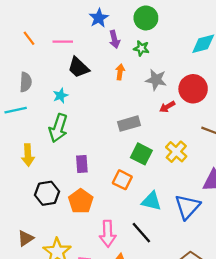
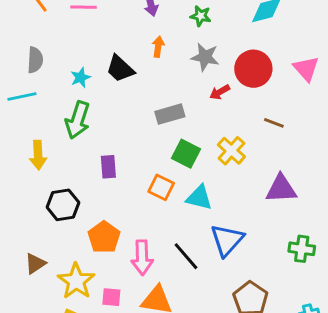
green star: (141, 48) -> (201, 16), moved
black trapezoid: (78, 67) -> (120, 69), moved
orange pentagon: (81, 201) -> (104, 237), moved
cyan triangle: (152, 201) -> (199, 198), moved
blue triangle: (187, 207) -> (227, 240), moved

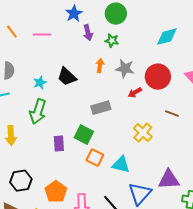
green star: (201, 16) -> (112, 41), moved
orange arrow: (158, 47) -> (100, 66), moved
green square: (186, 154) -> (84, 135), moved
purple triangle: (281, 189) -> (169, 180), moved
black hexagon: (63, 205) -> (21, 181), moved

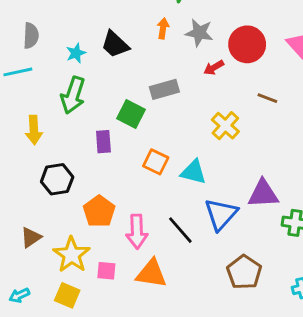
green square: (84, 135) -> (131, 114), moved
black hexagon: (21, 181) -> (57, 179), moved

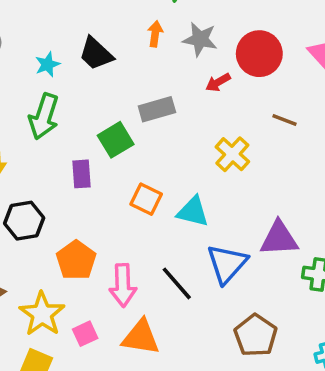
green square: (131, 114) -> (116, 140), turned 32
pink square: (106, 271) -> (85, 334), turned -30

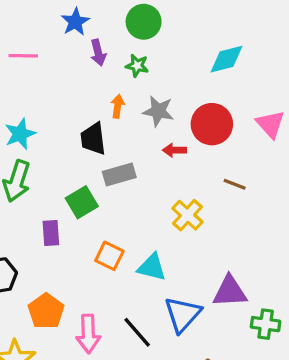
black trapezoid: (96, 54) -> (93, 139), moved, turned 40
cyan star: (47, 64) -> (20, 134), size x1.4
red arrow: (218, 82) -> (174, 150), turned 30

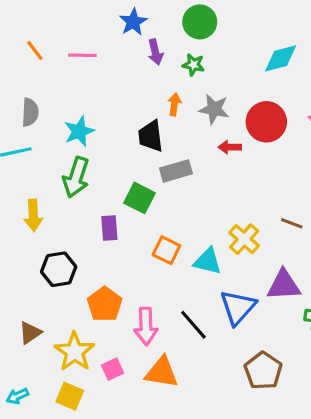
brown line: (235, 184) -> (292, 223), moved
green square: (82, 202) -> (140, 198), turned -32
yellow cross: (187, 215) -> (244, 239), moved

